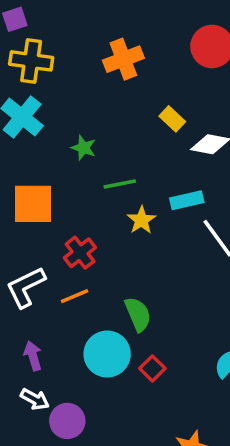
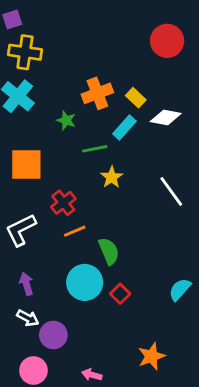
orange cross: (123, 59) -> (97, 93), moved
cyan rectangle: (187, 200) -> (124, 128), moved, turned -35
orange line: (75, 296) -> (75, 231), moved

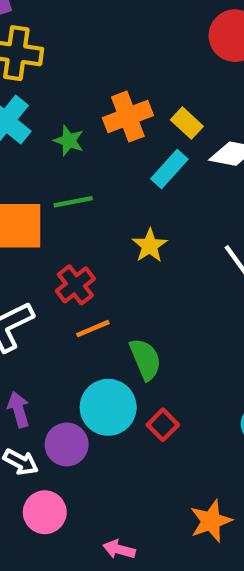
green star: (66, 120) -> (69, 141), moved
green line: (95, 149) -> (73, 202), moved
purple circle: (53, 335) -> (67, 444), moved
pink circle: (33, 370) -> (45, 512), moved

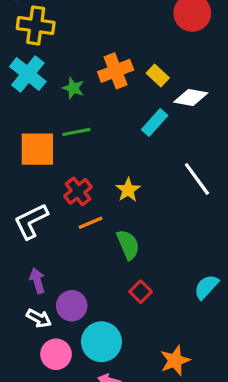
cyan rectangle: (169, 169) -> (155, 123), moved
yellow star: (150, 246) -> (128, 190), moved
cyan circle: (108, 407) -> (101, 342), moved

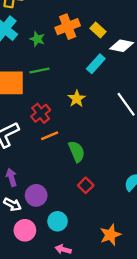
yellow star: (128, 190) -> (77, 99), moved
cyan circle: (101, 342) -> (58, 221), size x0.7

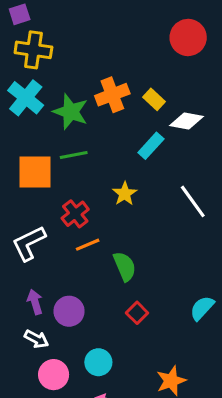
green star: (37, 39) -> (71, 112), size x1.6
purple circle: (36, 195) -> (69, 311), moved

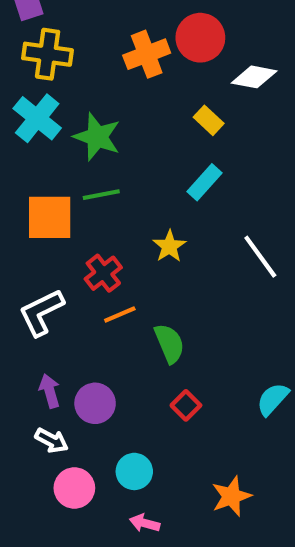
red circle: (188, 37) -> (200, 38), moved
orange cross: (112, 95) -> (147, 54), moved
white diamond: (187, 121) -> (254, 77), moved

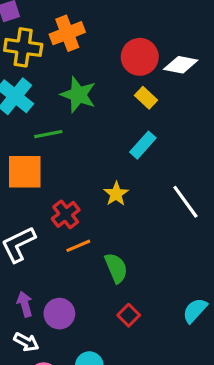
red circle: (200, 38) -> (140, 57), moved
orange cross: (147, 54) -> (67, 33), moved
green star: (97, 137) -> (78, 95), moved
green line: (101, 195) -> (48, 134), moved

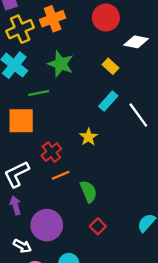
yellow cross: (23, 47) -> (20, 29), turned -32
red circle: (140, 57) -> (106, 18), moved
white line: (185, 202) -> (138, 115), moved
purple arrow: (25, 304) -> (15, 205), moved
purple circle: (59, 314) -> (47, 225), size x1.4

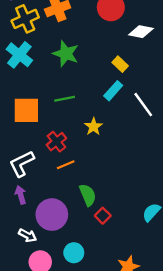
yellow rectangle: (111, 66) -> (120, 64), moved
green line: (39, 93) -> (65, 99), moved
green semicircle: (88, 191) -> (88, 195), moved

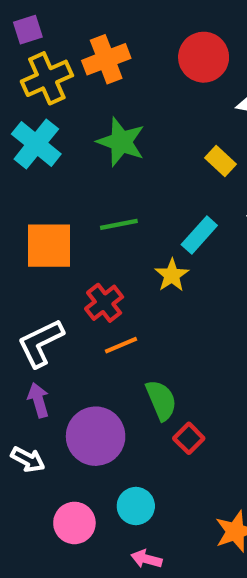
cyan rectangle: (113, 91) -> (199, 235), moved
white arrow: (28, 235) -> (28, 459), moved

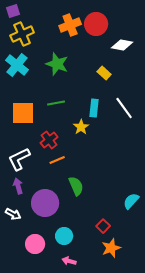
orange cross: (106, 59) -> (70, 25), moved
cyan rectangle: (199, 235) -> (94, 108), turned -36
red square: (189, 438) -> (103, 226), moved

